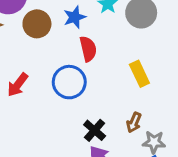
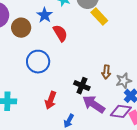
yellow rectangle: (139, 74) -> (99, 16), moved
blue circle: (69, 82) -> (38, 62), moved
red arrow: (18, 85) -> (51, 100), moved

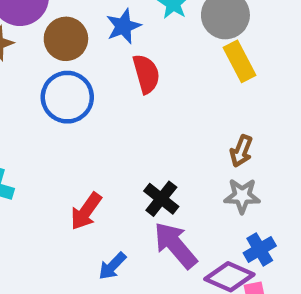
blue circle: (38, 62) -> (67, 97), moved
brown arrow: (106, 72) -> (241, 151), moved
gray star: (124, 81) -> (242, 196), moved

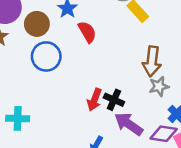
brown arrow: (241, 151) -> (152, 61), size x1.6
red arrow: (86, 211) -> (94, 100), moved

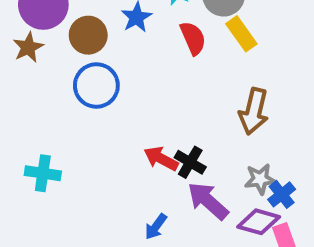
red semicircle: (87, 32) -> (193, 38), moved
gray star: (159, 86) -> (260, 179), moved
red arrow: (94, 100) -> (161, 159), turned 90

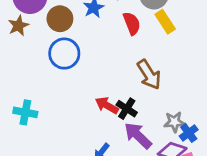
brown arrow: (254, 111) -> (149, 75), moved, turned -48

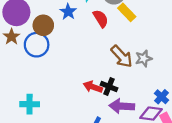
blue circle: (64, 54) -> (37, 45), moved
gray star: (174, 122) -> (144, 58), moved
purple arrow: (138, 136) -> (122, 106), turned -30

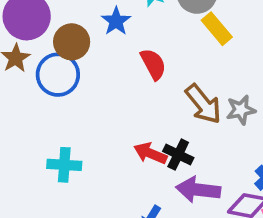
red semicircle: (101, 19) -> (153, 64), moved
cyan cross: (30, 104) -> (64, 165), moved

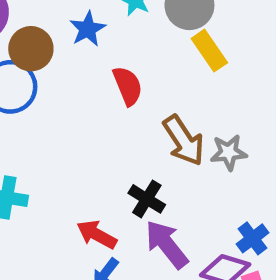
red arrow: (150, 153) -> (97, 235), moved
purple arrow: (198, 190) -> (167, 244), turned 39

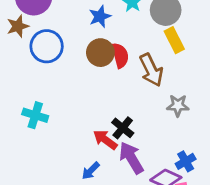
brown circle: (31, 49) -> (100, 53), moved
brown arrow: (184, 141) -> (151, 70), moved
red arrow: (97, 235) -> (105, 140), moved

